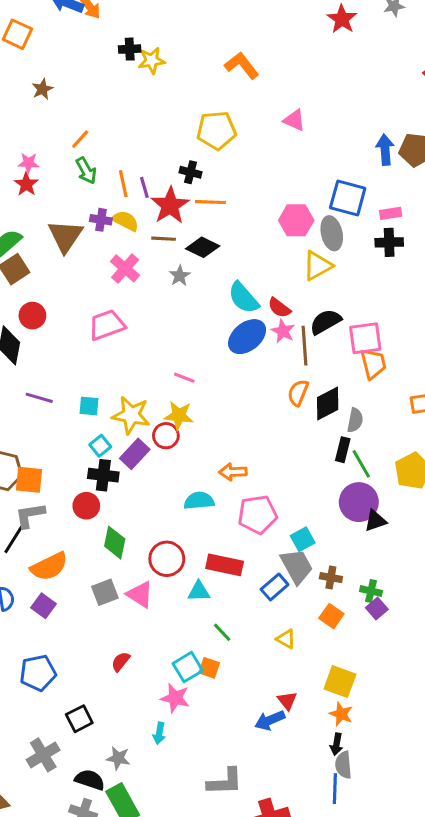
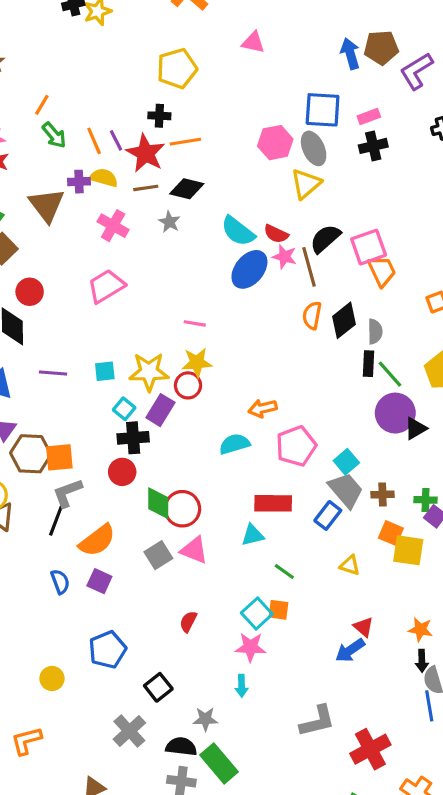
red circle: (167, 559) -> (182, 509), moved
yellow square: (340, 682) -> (408, 550), moved

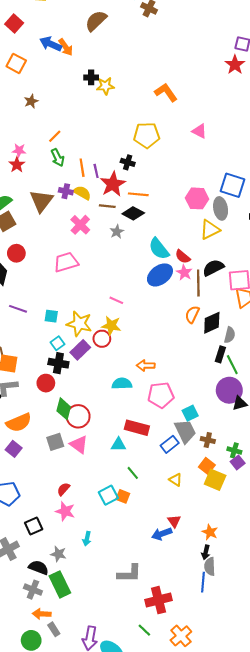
orange line: (185, 142) -> (138, 194), moved
pink star: (251, 647) -> (65, 511), moved

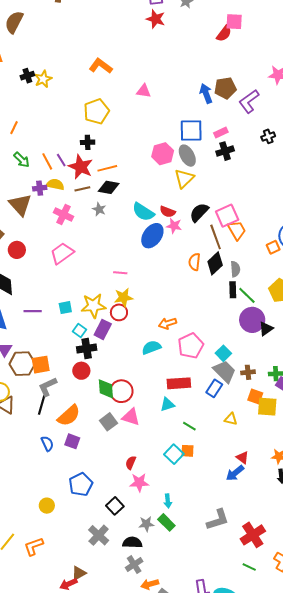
orange line: (55, 136) -> (14, 128), moved
red circle: (16, 253) -> (17, 250), moved
brown line: (198, 283) -> (216, 237), moved
green rectangle: (60, 584) -> (166, 522), moved, size x0.7
gray cross: (33, 590) -> (134, 565), turned -36

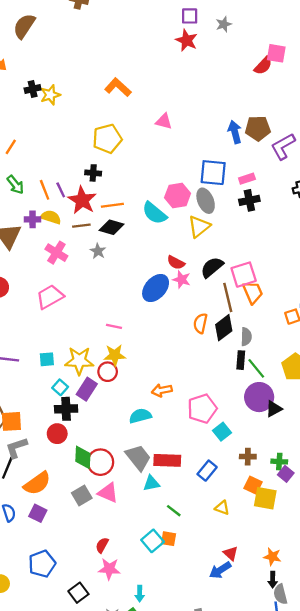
cyan semicircle: (143, 212) -> (154, 213), moved
pink pentagon: (191, 346) -> (202, 409), moved
gray trapezoid: (225, 371) -> (138, 458), moved

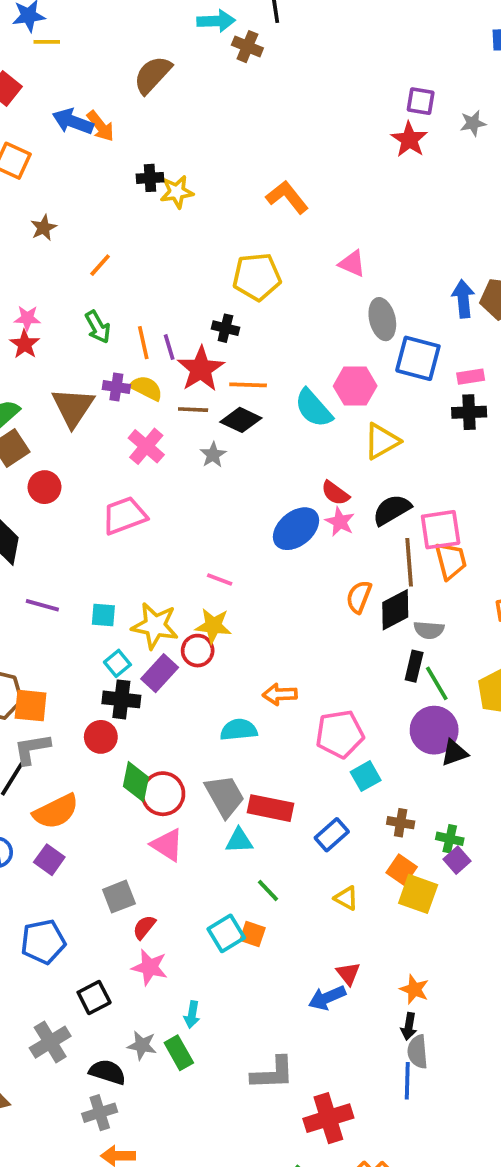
gray ellipse: (206, 201) -> (382, 319), moved
gray semicircle: (246, 337) -> (429, 630), turned 84
gray square: (82, 496) -> (119, 897), moved

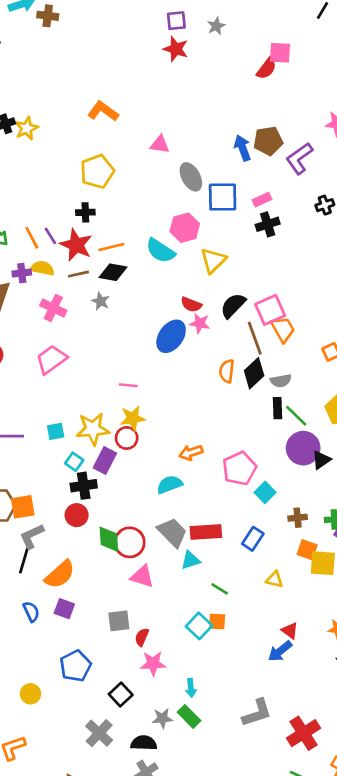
gray square: (119, 897) -> (119, 621), turned 30

